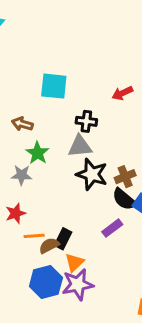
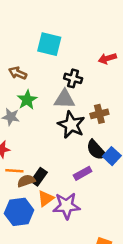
brown cross: (125, 177) -> (99, 114), moved
purple star: (78, 284) -> (66, 206), moved

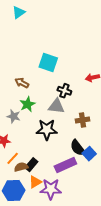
black star: (71, 125) -> (47, 130), moved, turned -30
orange line: (14, 171) -> (13, 158), turned -56
purple rectangle: (83, 173) -> (65, 165), size x1.5

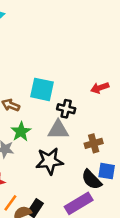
cyan square: (48, 63) -> (42, 89), moved
blue square: (89, 154) -> (107, 171), moved, turned -32

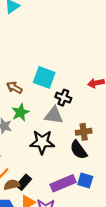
blue square: (107, 171) -> (85, 181), moved
black semicircle: (92, 180) -> (79, 150), moved

